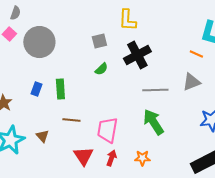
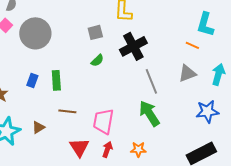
gray line: (155, 90) -> (151, 81), turned 70
brown triangle: (42, 136) -> (38, 127), turned 40

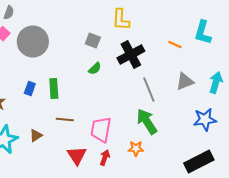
gray square: (95, 32) -> (93, 41), turned 35
orange line: (192, 45) -> (175, 45), moved
orange star: (138, 149) -> (136, 149), moved

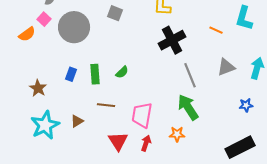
gray square: (93, 41) -> (115, 13), moved
green semicircle: (95, 69) -> (122, 72), moved
blue star: (205, 120) -> (246, 105), size x0.6

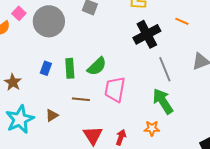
orange line: (216, 30) -> (182, 21), moved
green semicircle: (122, 72) -> (97, 66), size x1.5
pink trapezoid: (142, 115) -> (115, 89), moved

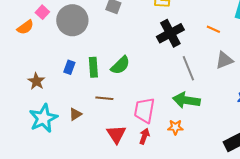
orange line: (182, 21) -> (213, 29), moved
pink trapezoid: (115, 89) -> (144, 110), moved
green arrow: (163, 101) -> (186, 100), turned -48

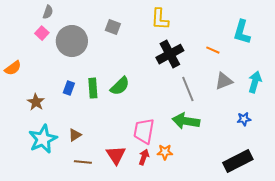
orange semicircle: (25, 27) -> (13, 68), moved
brown line: (104, 98) -> (83, 162), moved
orange star: (175, 127) -> (165, 152), moved

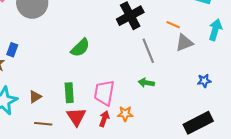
orange line: (213, 50) -> (173, 25), moved
cyan arrow: (255, 82) -> (215, 30), moved
blue rectangle: (69, 88) -> (12, 50), moved
green rectangle: (93, 88) -> (69, 93), moved
green arrow: (186, 121) -> (146, 83), size x0.6

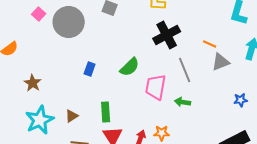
green semicircle: (80, 48) -> (130, 67), moved
blue rectangle: (12, 50) -> (90, 69), moved
pink trapezoid: (104, 93) -> (156, 87), moved

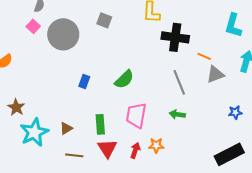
black cross: (167, 35) -> (175, 37), moved, turned 36
brown star: (33, 83) -> (16, 107), moved
pink trapezoid: (156, 87) -> (136, 115), moved

